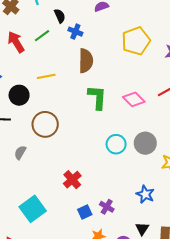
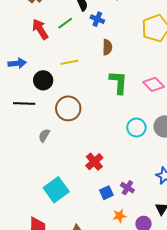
brown semicircle: (86, 61) -> (107, 47), size x0.7

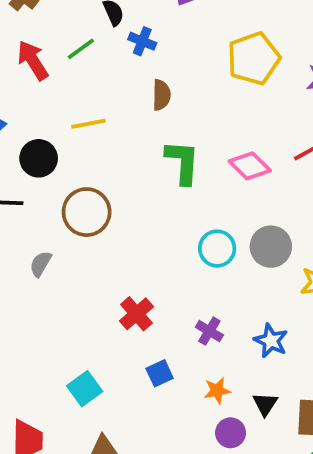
purple cross: (127, 188) -> (209, 331), moved
cyan square: (56, 190) -> (85, 389), moved, size x0.7
orange star: (119, 216) -> (217, 391), moved

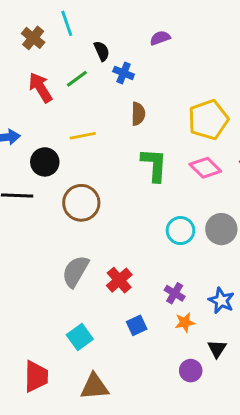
yellow pentagon: (254, 58) -> (208, 120), moved
gray semicircle: (41, 264) -> (75, 271), moved, size x1.6
orange star: (217, 391) -> (185, 322), moved

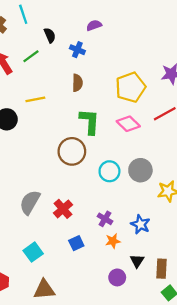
blue cross: (124, 73) -> (77, 50), moved
brown circle: (81, 203) -> (72, 151), moved

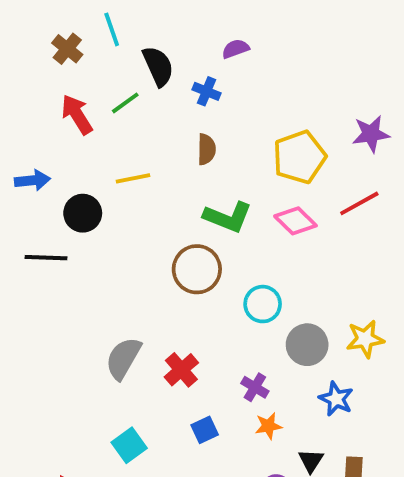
black semicircle: (50, 35) -> (158, 66), size x1.5
green L-shape: (90, 122) -> (228, 217), turned 108
gray circle: (140, 170) -> (307, 345), moved
blue star: (140, 224) -> (336, 399), moved

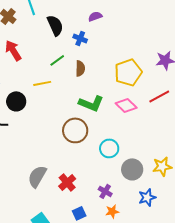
green line: (125, 103) -> (57, 60), moved
blue star: (336, 399) -> (147, 197), turned 30

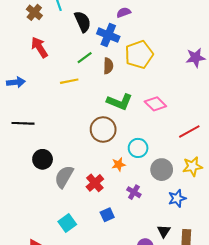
blue cross: (80, 38) -> (108, 35), size x1.5
yellow pentagon: (128, 72) -> (139, 55), moved
red line: (159, 96) -> (189, 132), moved
black circle: (16, 101) -> (43, 159), moved
orange star: (112, 211) -> (119, 164), moved

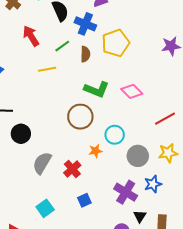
red arrow: (39, 47) -> (31, 36), moved
black circle: (43, 159) -> (21, 134), moved
purple cross: (134, 192) -> (126, 192), moved, size x1.6

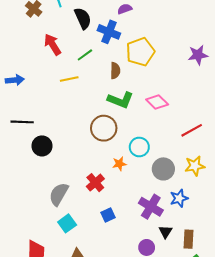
brown semicircle: (85, 54) -> (115, 71), moved
gray semicircle: (42, 163) -> (59, 194), moved

